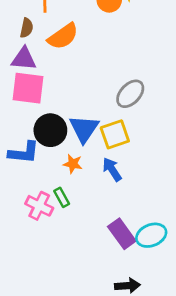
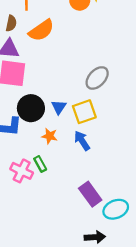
blue triangle: (84, 129) -> (59, 107), size x0.6
cyan ellipse: (151, 235) -> (116, 209), moved

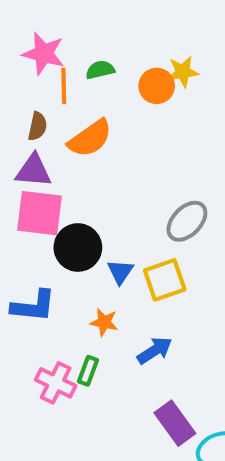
black circle: (31, 108) -> (78, 247), moved
blue arrow: (82, 141) -> (155, 350), moved, turned 90
green rectangle: (40, 164) -> (88, 371), turned 49

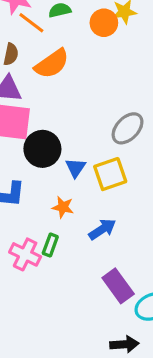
orange line: (64, 86) -> (31, 23), turned -52

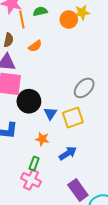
orange line: (31, 23) -> (22, 20), turned 42
orange semicircle: (52, 64) -> (35, 46), size x0.6
pink cross: (25, 254) -> (31, 180), moved

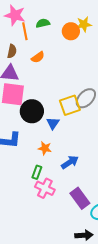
yellow square: (73, 118) -> (70, 105), moved
pink cross: (31, 180) -> (45, 188), moved

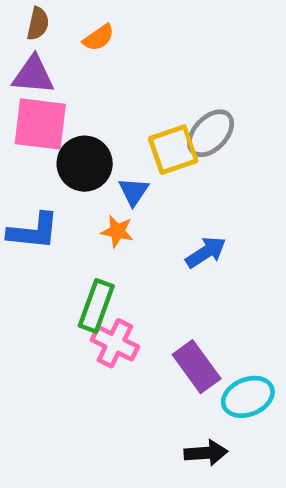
orange star: (45, 148) -> (117, 231), moved
blue arrow: (70, 162) -> (206, 252), moved
green rectangle: (37, 172) -> (96, 306), size x1.5

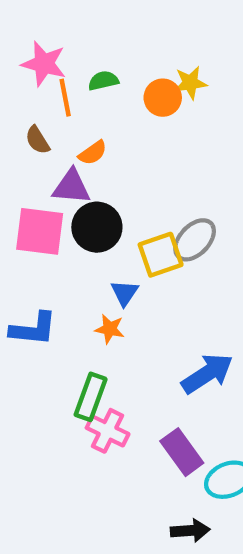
brown semicircle: (38, 24) -> (37, 140), turned 136
purple triangle: (33, 75) -> (71, 187), moved
black circle: (85, 164) -> (97, 227), moved
blue arrow: (206, 252) -> (207, 374), moved, size x1.4

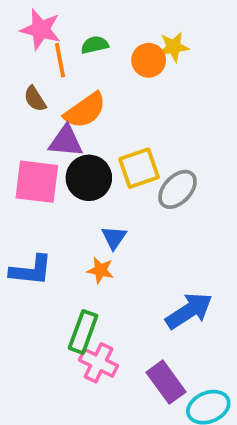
orange semicircle: (93, 153) -> (85, 110), size x1.6
yellow square: (161, 255) -> (139, 168), moved

